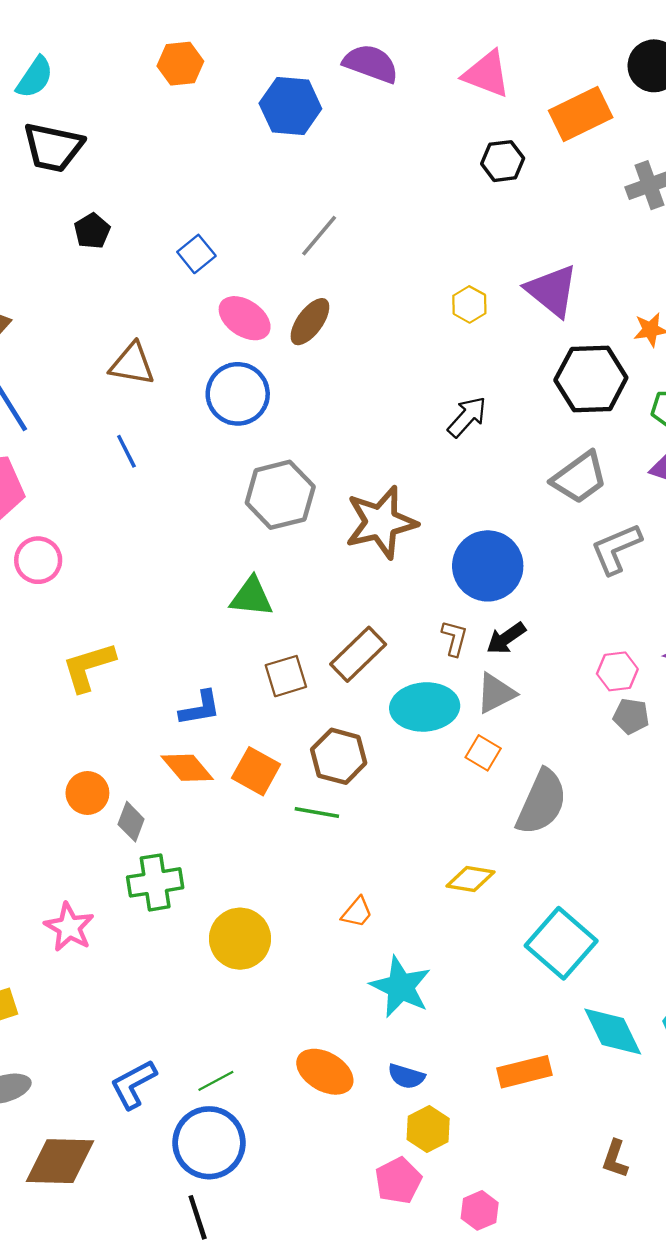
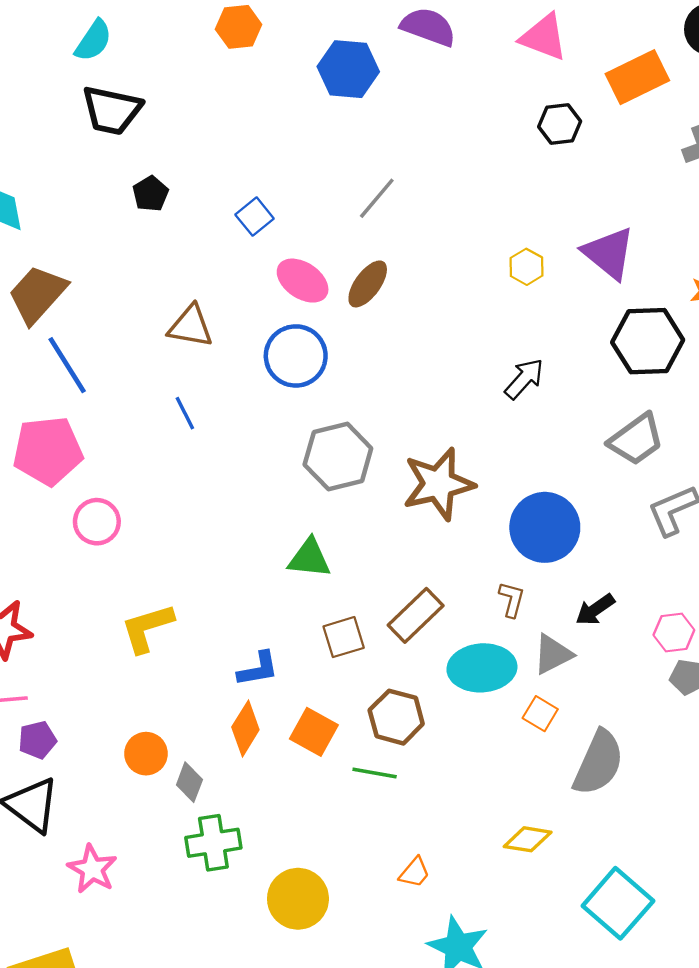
black arrow: (506, 638) -> (595, 610), moved
orange diamond: (187, 768) -> (245, 728), turned 72
pink star: (69, 927) -> (92, 869), moved

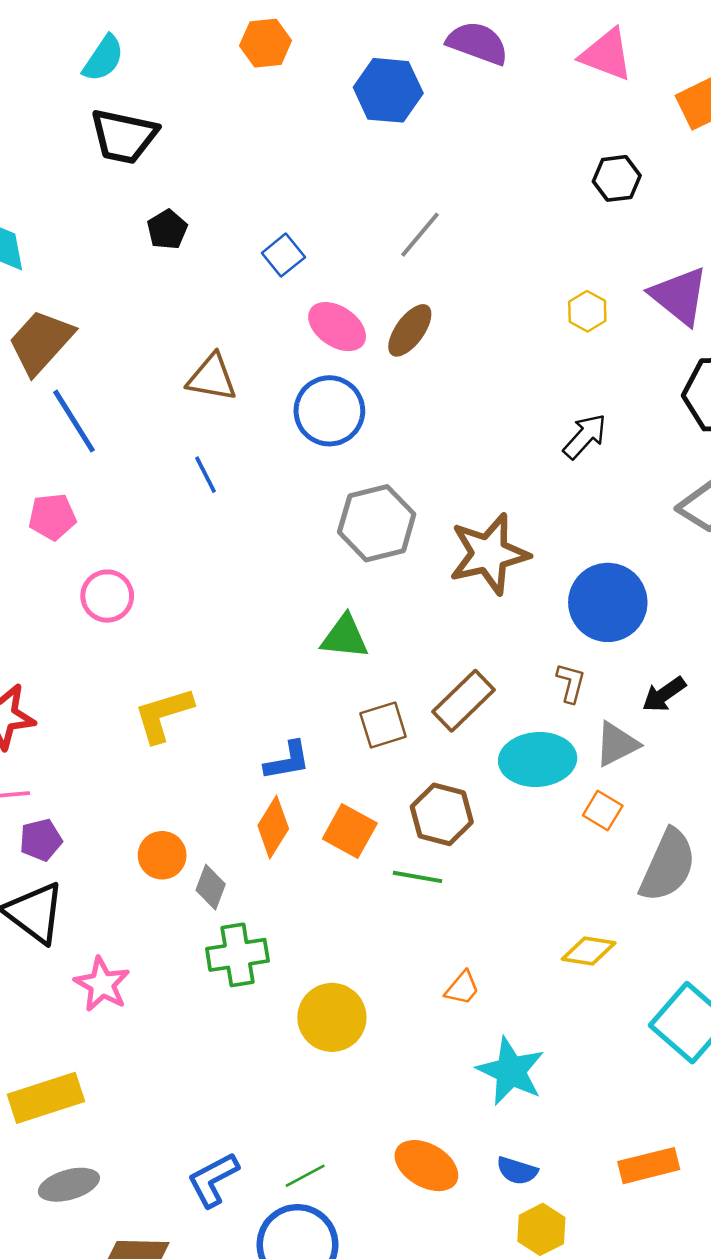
black hexagon: (560, 124) -> (617, 178), moved
pink pentagon: (48, 451) -> (52, 517), size x0.6

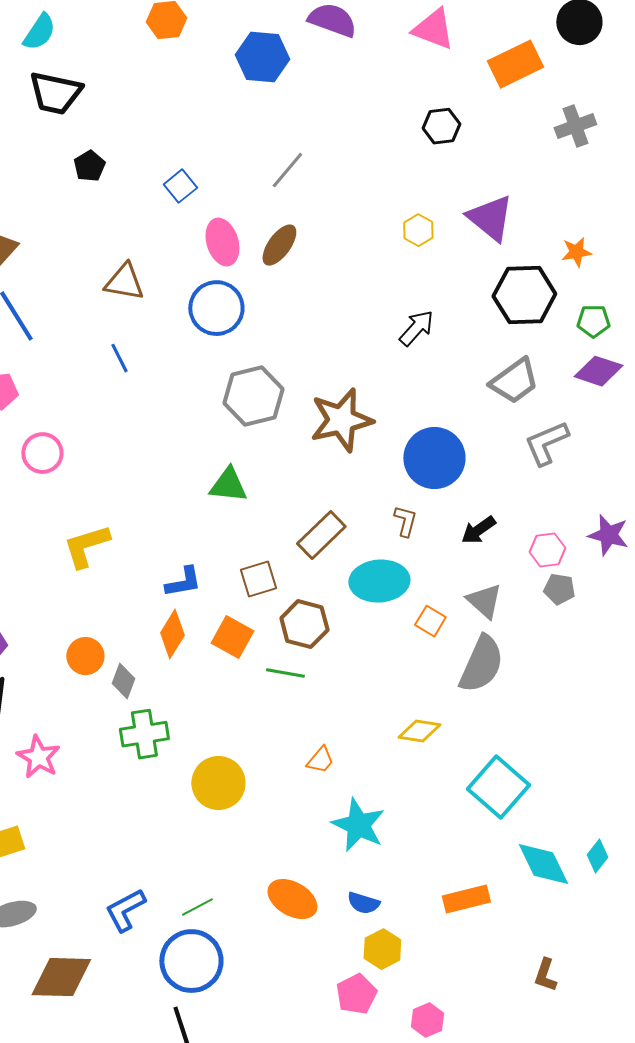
pink ellipse: (337, 327) -> (222, 242), turned 39
brown square: (383, 725) -> (258, 579), moved
gray triangle: (617, 744) -> (484, 601), moved, turned -51

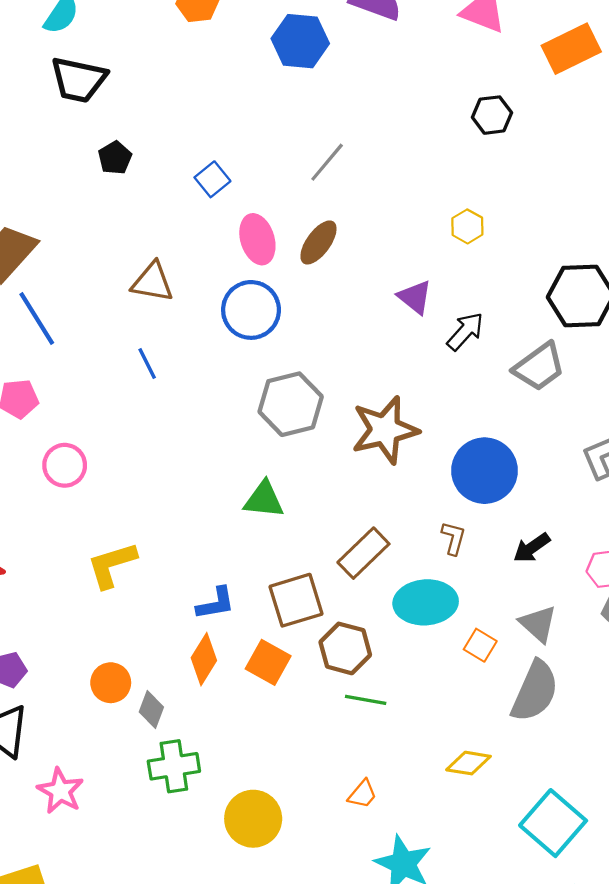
purple triangle: (490, 218) -> (415, 297), moved, size x0.7
gray trapezoid: (514, 381) -> (539, 367), moved
brown square: (258, 579) -> (296, 600), size x1.4
green line: (285, 673) -> (366, 700), moved

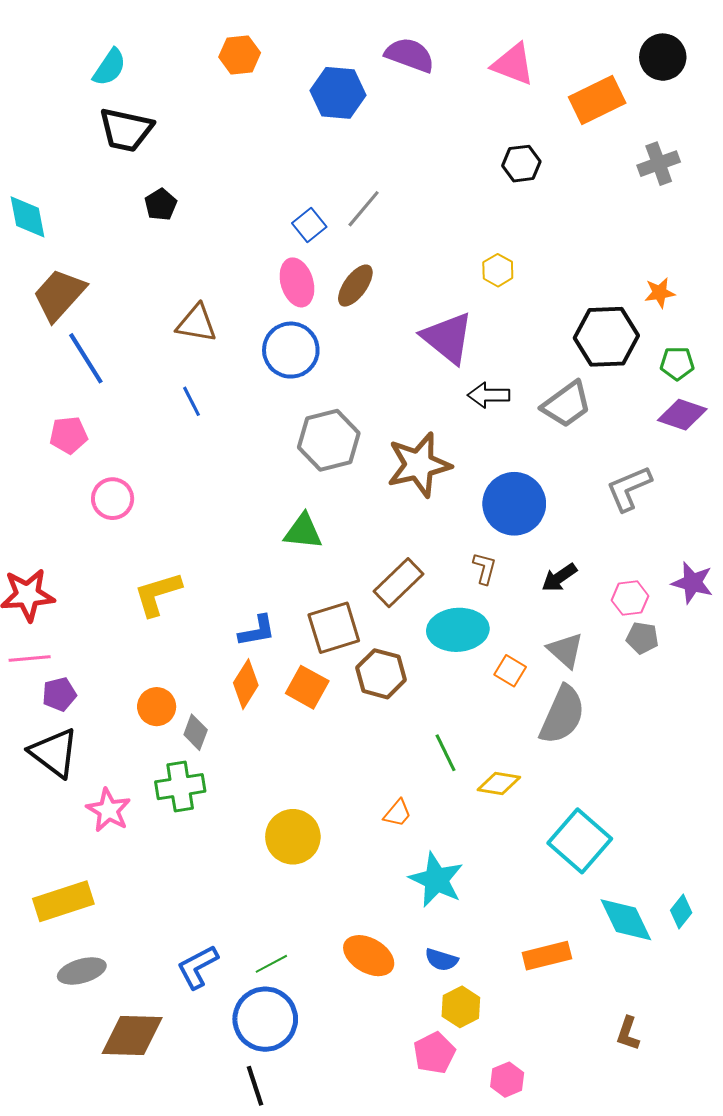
blue square: (212, 179) -> (309, 225), moved
purple triangle: (415, 297) -> (448, 338), size x1.6
black arrow: (465, 331) -> (489, 395), moved, turned -132
green line: (366, 700) -> (446, 753), moved, turned 54
green cross: (174, 766) -> (180, 787), moved

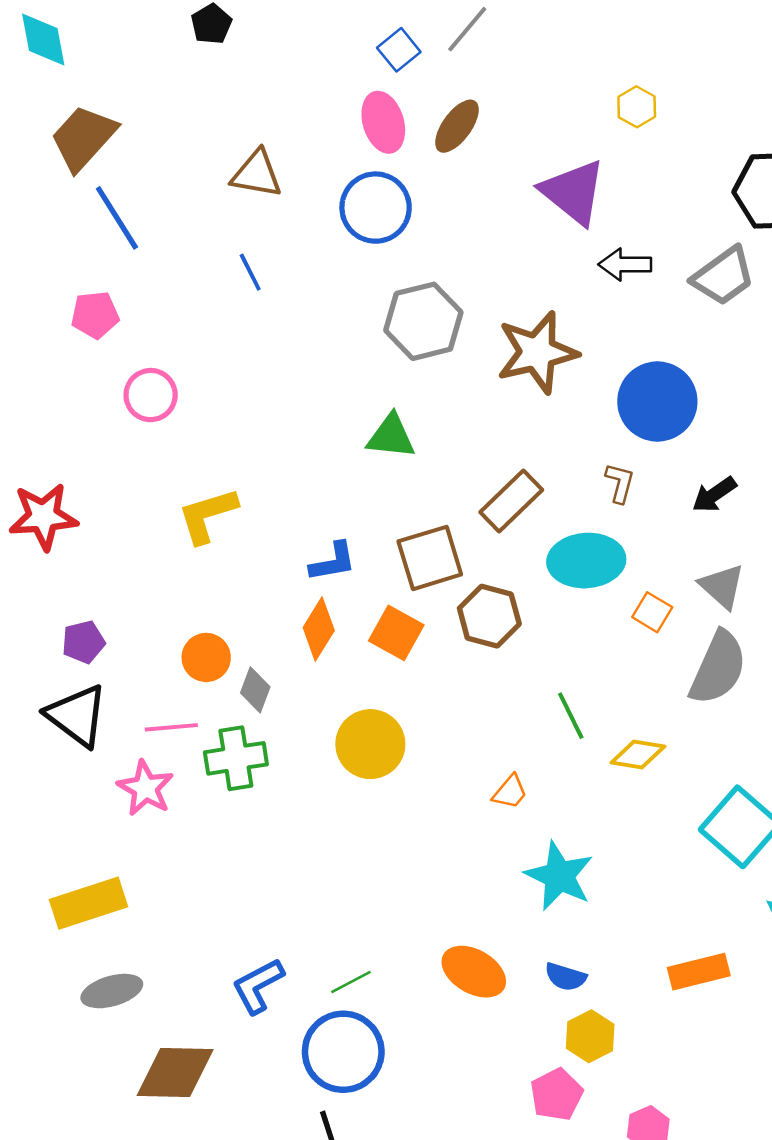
pink line: (30, 658) -> (171, 727), moved
yellow circle: (293, 837) -> (370, 744), moved

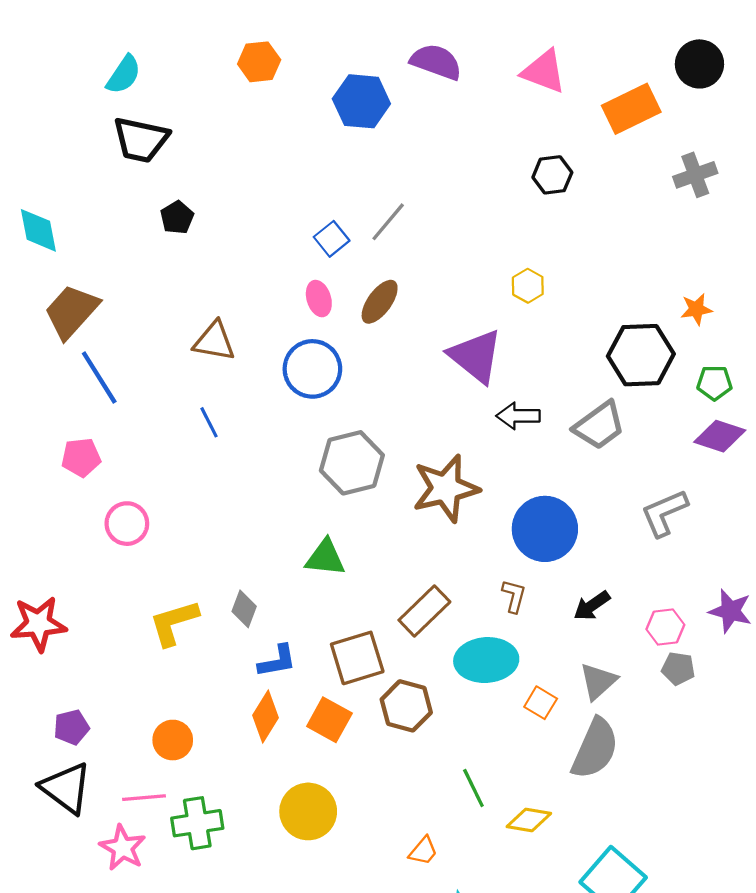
pink ellipse: (383, 122) -> (319, 299), size x0.7
gray triangle: (722, 586) -> (598, 681), turned 36
gray diamond: (255, 690) -> (244, 609), moved

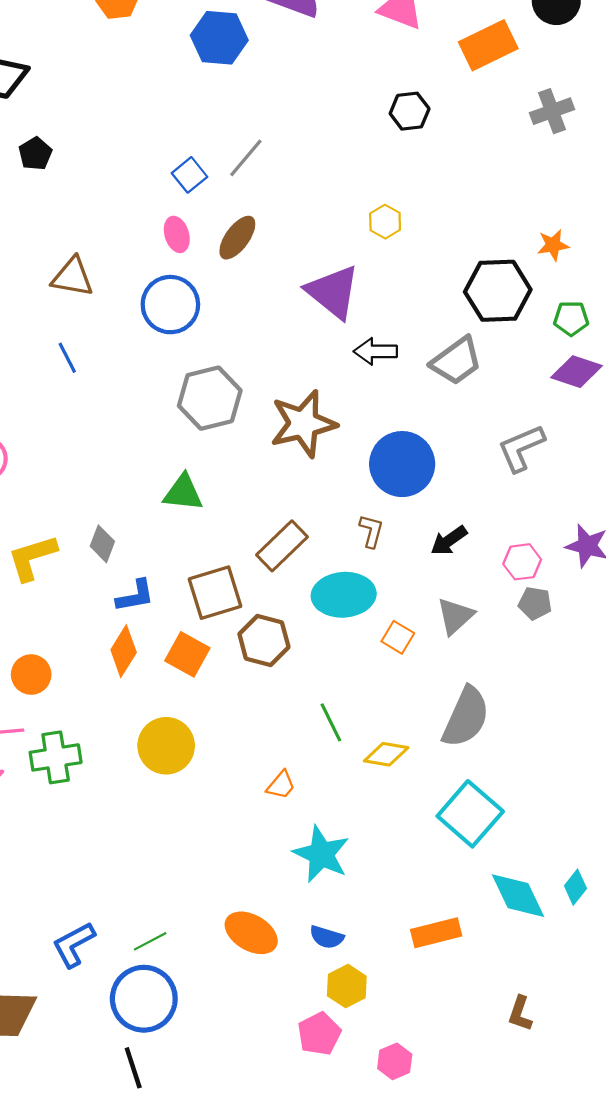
gray semicircle: (595, 749) -> (466, 717), moved

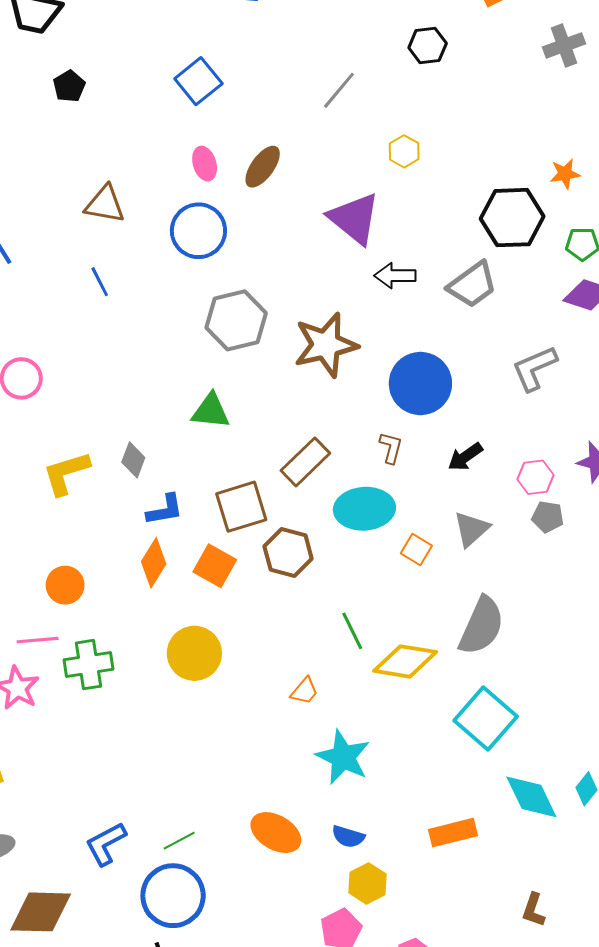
gray line: (246, 158) -> (339, 90), moved
blue square: (190, 175) -> (198, 81), moved, size x1.4
yellow diamond: (386, 754) -> (405, 661), size x1.5

